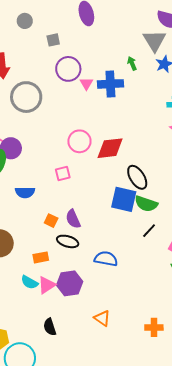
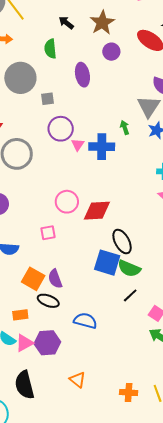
gray circle: (25, 21) -> (20, 78), size x2.0
orange square: (51, 221) -> (33, 279), size x1.6
black semicircle: (50, 327) -> (25, 385), size x1.6

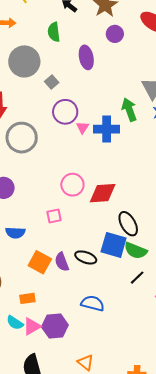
gray square: (48, 99) -> (52, 82), turned -32
green arrow: (125, 128) -> (129, 110), size x1.6
black ellipse: (48, 301) -> (86, 257), moved

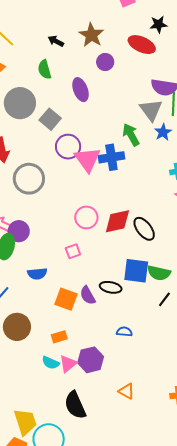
gray square: (52, 82) -> (50, 119), size x1.5
pink triangle: (82, 127) -> (87, 159), size x2.0
black ellipse: (128, 224) -> (144, 229), moved
blue semicircle: (93, 303) -> (124, 332), size x0.7

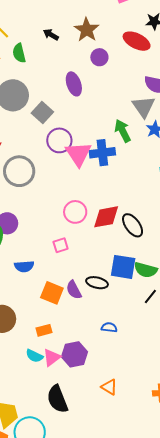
green semicircle: (45, 69) -> (19, 53), moved

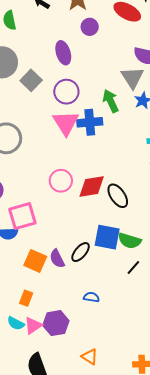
purple circle: (59, 140) -> (66, 92), moved
pink square: (61, 245) -> (22, 216), moved, size x1.8
black ellipse: (97, 283) -> (81, 252), turned -65
orange rectangle: (44, 330) -> (26, 298), turned -56

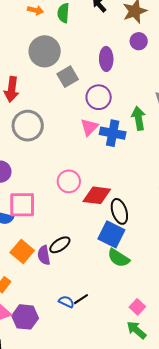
pink triangle: (66, 123) -> (89, 127), size x0.7
blue square: (107, 237) -> (111, 234), moved
black ellipse: (81, 252) -> (60, 245), moved
black line: (133, 268) -> (81, 299), moved

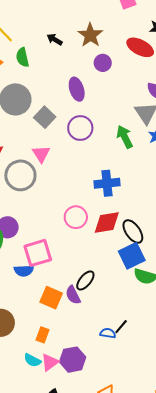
pink triangle: (89, 127) -> (41, 154), moved
blue cross: (113, 133) -> (107, 183), moved
blue square: (111, 234) -> (132, 256), turned -36

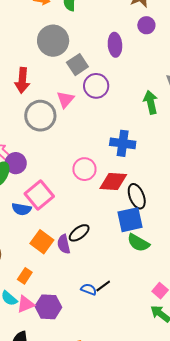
purple circle: (80, 128) -> (96, 86), moved
pink square: (38, 253) -> (39, 195), turned -36

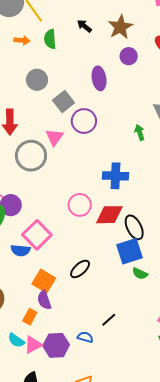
gray circle: (53, 41) -> (37, 80), size x0.7
green arrow: (151, 102) -> (140, 132), size x0.7
green semicircle: (138, 243) -> (140, 274), size x0.7
purple semicircle: (64, 244) -> (44, 300), moved
blue semicircle: (89, 289) -> (85, 337), moved

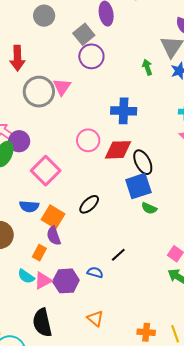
gray square: (63, 101) -> (84, 34), moved
pink triangle: (54, 137) -> (62, 87), moved
blue semicircle: (21, 250) -> (29, 206), moved

